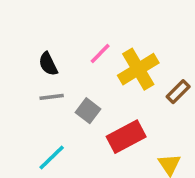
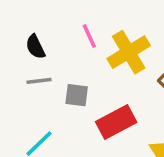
pink line: (100, 54) -> (89, 36), turned -70
gray square: (88, 111) -> (77, 95), turned -30

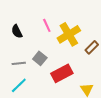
gray line: (39, 81) -> (19, 63), moved
gray square: (77, 95) -> (40, 58), turned 32

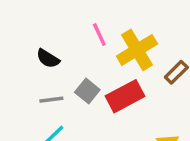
black semicircle: (17, 31) -> (48, 59), moved, turned -32
red rectangle: (62, 73) -> (125, 96), moved

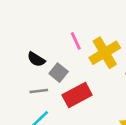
gray square: (87, 91) -> (59, 73), moved
red rectangle: (125, 96) -> (77, 95), moved

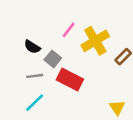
pink line: (76, 41) -> (69, 30), turned 63
red rectangle: (77, 95) -> (70, 80), turned 55

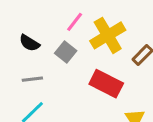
gray square: (53, 59) -> (66, 52), moved
red rectangle: (70, 80) -> (106, 84), moved

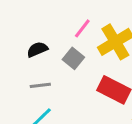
black semicircle: (29, 43) -> (37, 49), turned 125

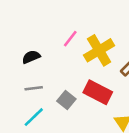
gray square: (73, 58) -> (66, 100), moved

